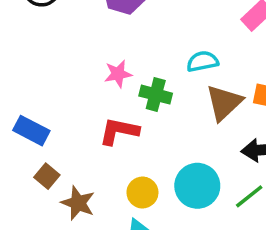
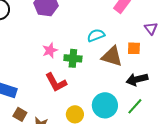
brown triangle: (224, 103) -> (112, 56), turned -50
red L-shape: (119, 131) -> (56, 82), turned -120

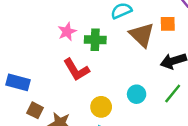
brown triangle: (112, 56) -> (142, 35), turned 30
cyan circle: (105, 105) -> (137, 94), size x0.6

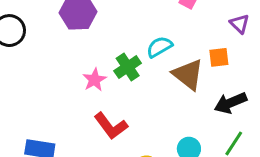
green cross: (95, 40) -> (128, 67), moved, turned -30

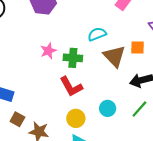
green cross: (128, 67) -> (73, 58), moved, turned 30
red L-shape: (111, 126) -> (71, 87), moved

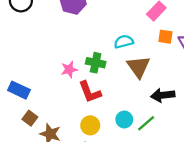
orange square: (138, 47) -> (165, 37), moved
pink star: (48, 51) -> (69, 69), moved
green line: (139, 109) -> (146, 123), moved

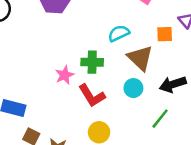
orange square: (165, 37) -> (165, 34), moved
cyan circle: (124, 119) -> (133, 88), moved

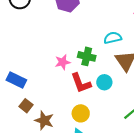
cyan circle: (133, 88) -> (104, 82), moved

